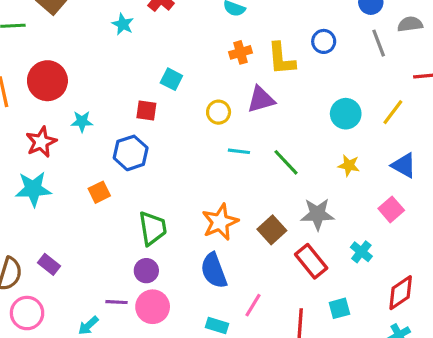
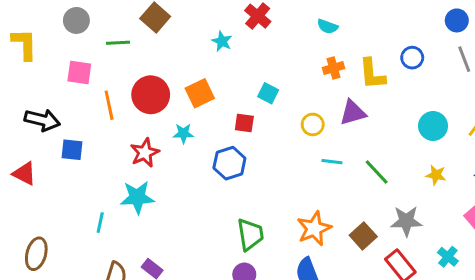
orange square: (99, 192) -> (200, 93), moved, size x1.4

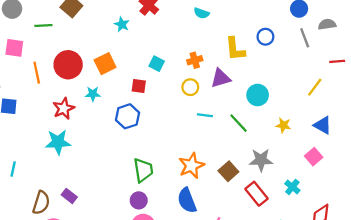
orange cross: (333, 68) -> (195, 60), moved
cyan circle: (433, 126) -> (258, 95), moved
cyan line: (100, 223) -> (13, 169), moved

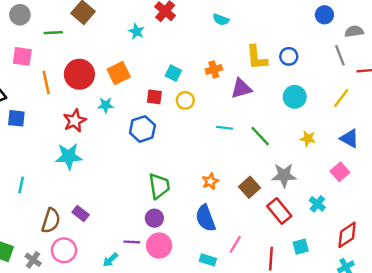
blue circle: (265, 37) -> (289, 56), moved
gray line: (305, 38) -> (340, 55), moved
yellow circle: (190, 87) -> (185, 100), moved
cyan circle: (258, 95) -> (295, 97), moved
orange star: (191, 166) -> (210, 181), size x0.6

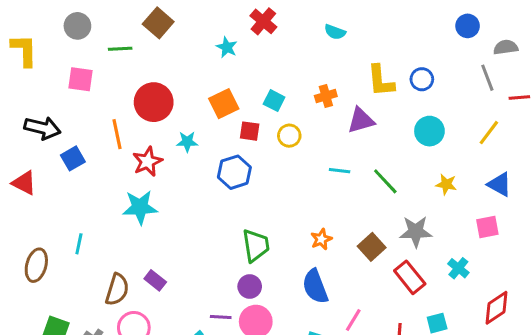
orange square: (119, 73) -> (224, 104), moved
orange line: (46, 83) -> (117, 134), moved
blue square: (16, 118) -> (73, 158), turned -36
pink square: (340, 172) -> (487, 227), turned 30

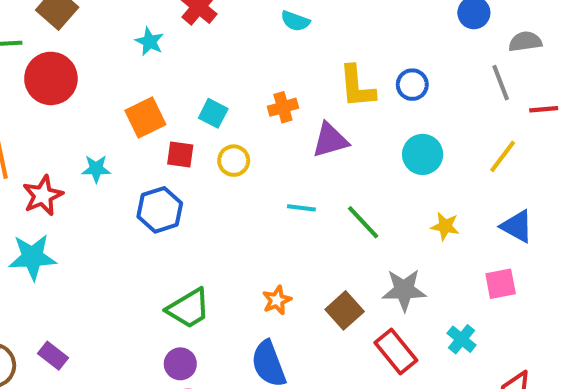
red circle: (154, 102) -> (51, 78), moved
green trapezoid: (256, 245) -> (189, 308), turned 68

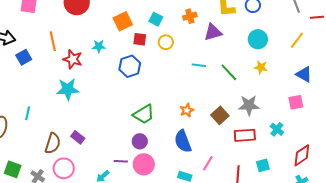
red star: (43, 195) -> (73, 59), turned -30
yellow star: (445, 226) -> (261, 67), moved
red rectangle: (396, 352) -> (245, 135), turned -55

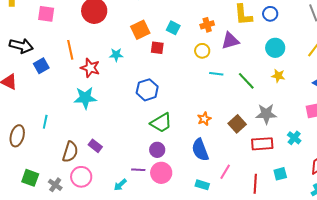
yellow circle: (166, 42) -> (202, 51), moved
blue hexagon: (130, 66) -> (147, 90), moved

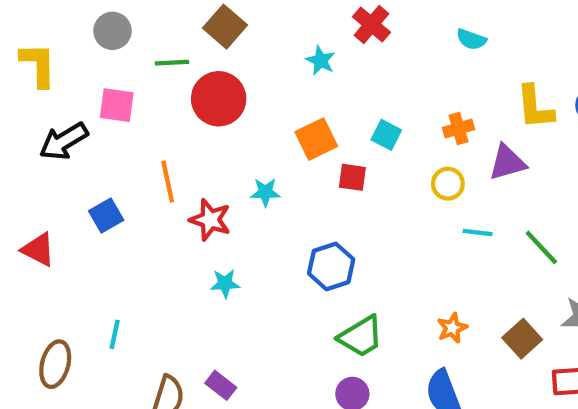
black arrow: (21, 46) -> (64, 141), moved, turned 135
cyan star: (85, 98) -> (225, 283), moved, size x0.6

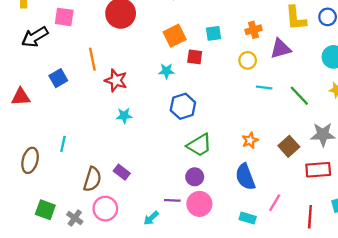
cyan square: (386, 135) -> (213, 33), turned -35
cyan star: (265, 192) -> (166, 71), moved
red triangle: (38, 249) -> (21, 97), turned -30

